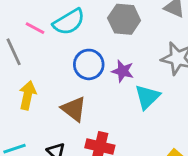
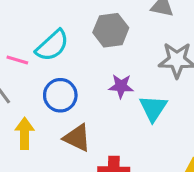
blue circle: (89, 64) -> (60, 95), moved

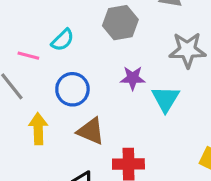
cyan semicircle: (52, 45) -> (63, 40), size x0.7

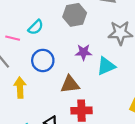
cyan triangle: (166, 99) -> (106, 66), turned 36
brown triangle: (91, 131) -> (70, 84), moved, turned -30

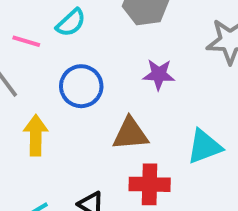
cyan triangle: (106, 66) -> (204, 147), moved

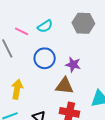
purple star: (159, 74) -> (73, 64), moved
yellow arrow: (36, 135) -> (17, 89), moved

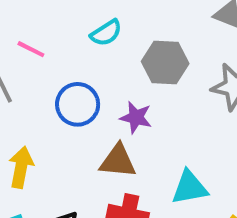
gray hexagon: (83, 23) -> (165, 62), moved
cyan semicircle: (45, 26) -> (106, 33), moved

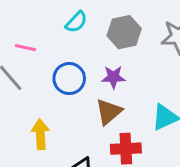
brown triangle: (118, 161) -> (109, 112), turned -32

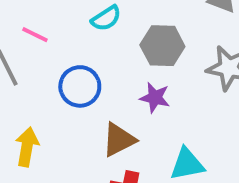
purple star: (113, 77) -> (155, 98), moved

